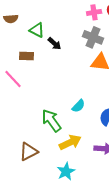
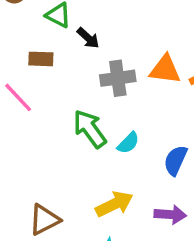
gray cross: (93, 37) -> (118, 78), moved, turned -30
green arrow: (51, 121) -> (90, 129), moved

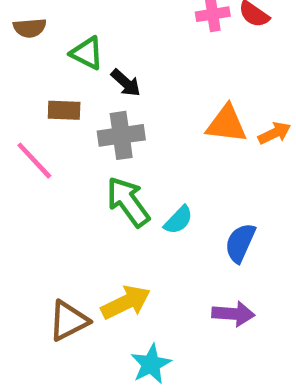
gray cross: (118, 78) -> (121, 135), moved
yellow arrow: (114, 204) -> (126, 302), moved

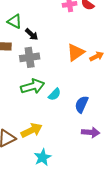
orange triangle: (226, 124) -> (76, 52), turned -42
green arrow: (128, 202) -> (33, 86), turned 110
purple arrow: (233, 314) -> (91, 132), moved

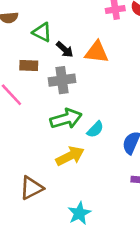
orange triangle: (76, 52) -> (97, 52), moved, turned 42
yellow arrow: (32, 130) -> (70, 156), moved

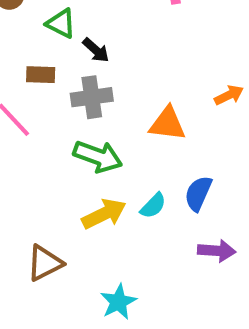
orange triangle: (97, 52) -> (167, 124), moved
green arrow: (66, 119) -> (98, 157), turned 36
cyan semicircle: (95, 129) -> (153, 206), moved

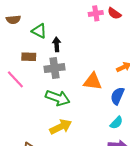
black arrow: (96, 50) -> (57, 44), turned -136
blue semicircle: (198, 193) -> (117, 96), moved
cyan semicircle: (153, 206) -> (116, 123), moved

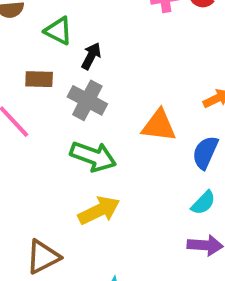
black arrow: (57, 44) -> (91, 56), turned 32
gray cross: (55, 68) -> (87, 100), turned 36

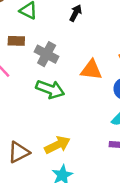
black arrow: (91, 56) -> (76, 13), moved
yellow arrow: (99, 210) -> (57, 145), moved

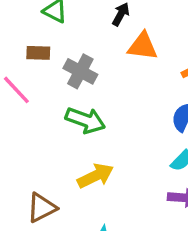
orange triangle: (91, 70) -> (143, 46), moved
yellow arrow: (57, 145) -> (95, 176), moved

